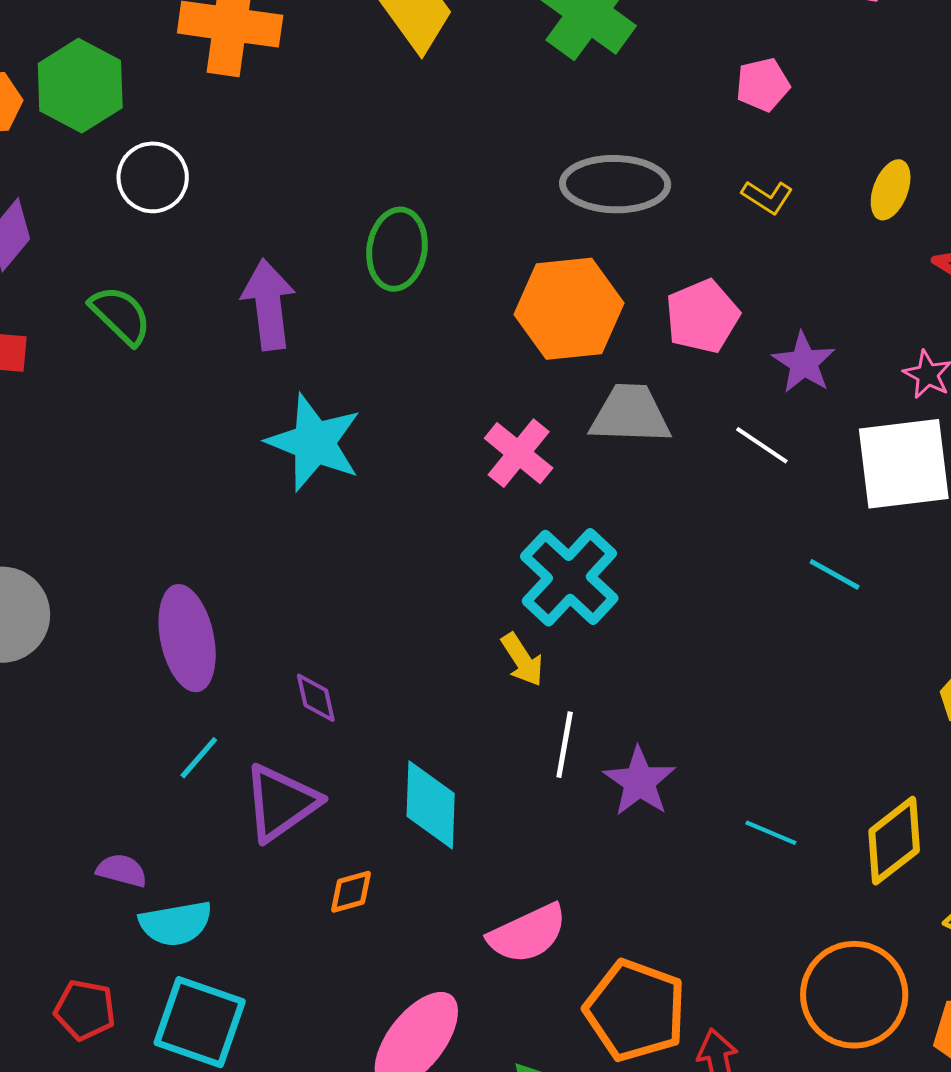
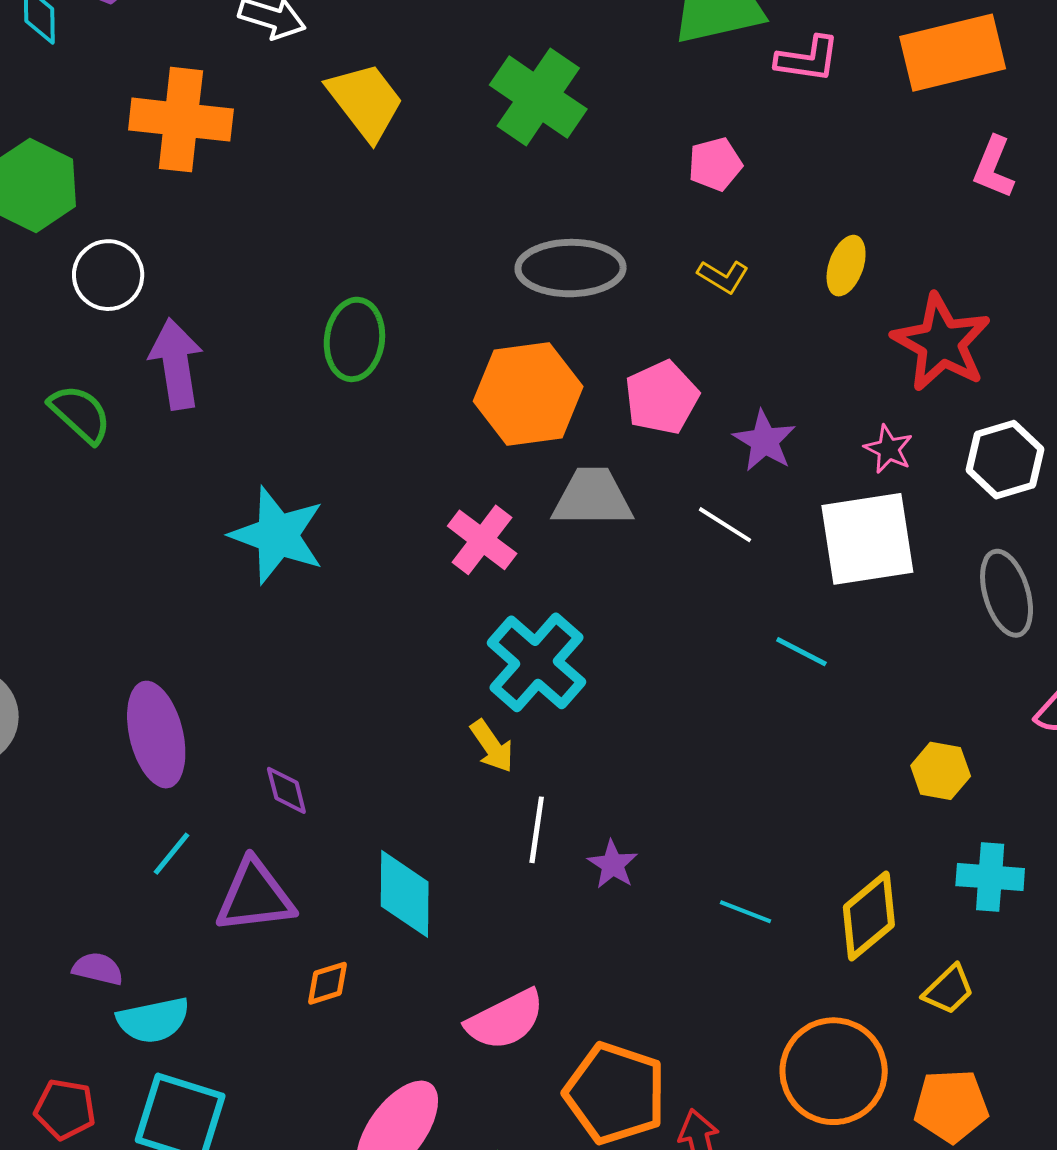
purple arrow: (268, 305) -> (176, 364), moved
purple star: (639, 782) -> (613, 864), size x0.7
purple triangle: (281, 803) -> (255, 896), turned 30

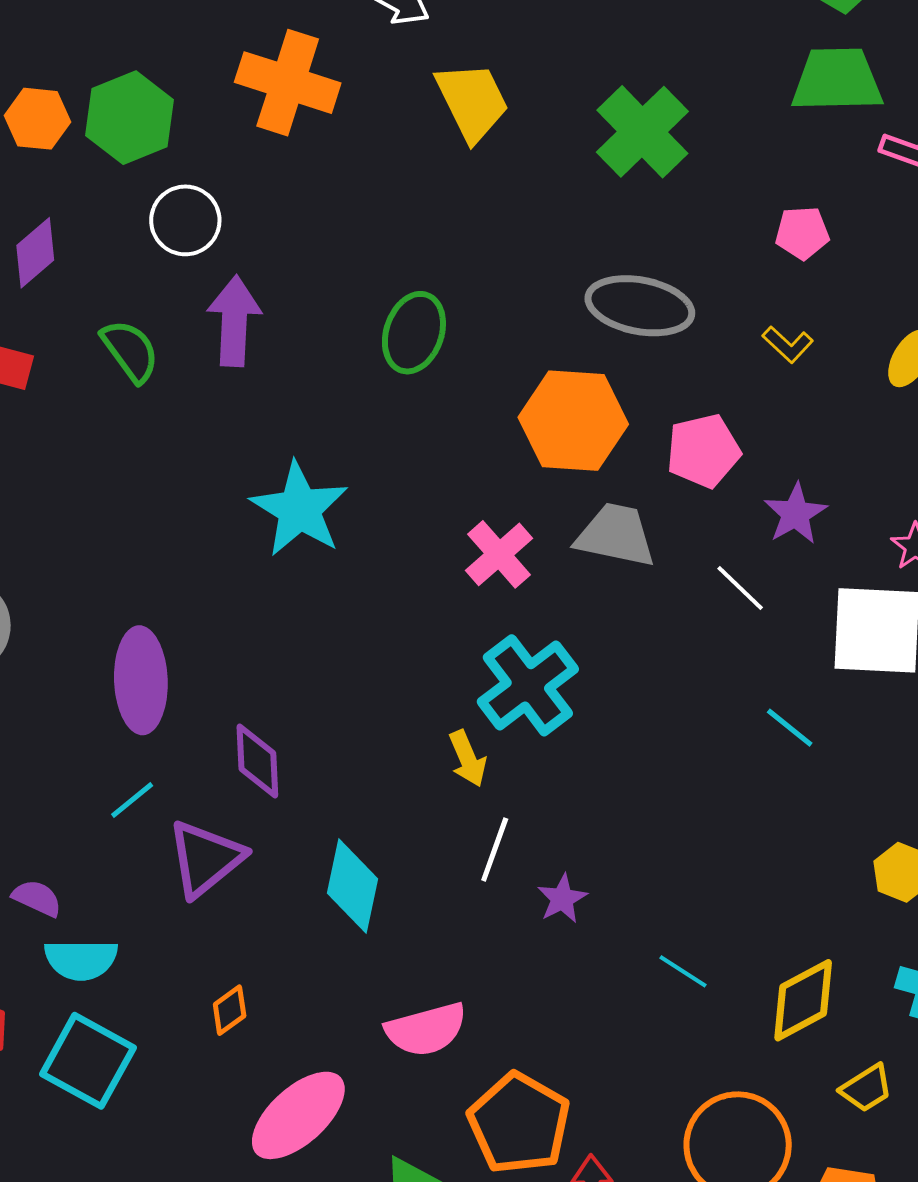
purple diamond: (286, 790) -> (257, 761), size x1.4
purple triangle: (255, 896) -> (205, 858), turned -44
orange diamond: (328, 983) -> (230, 1010), moved, turned -30

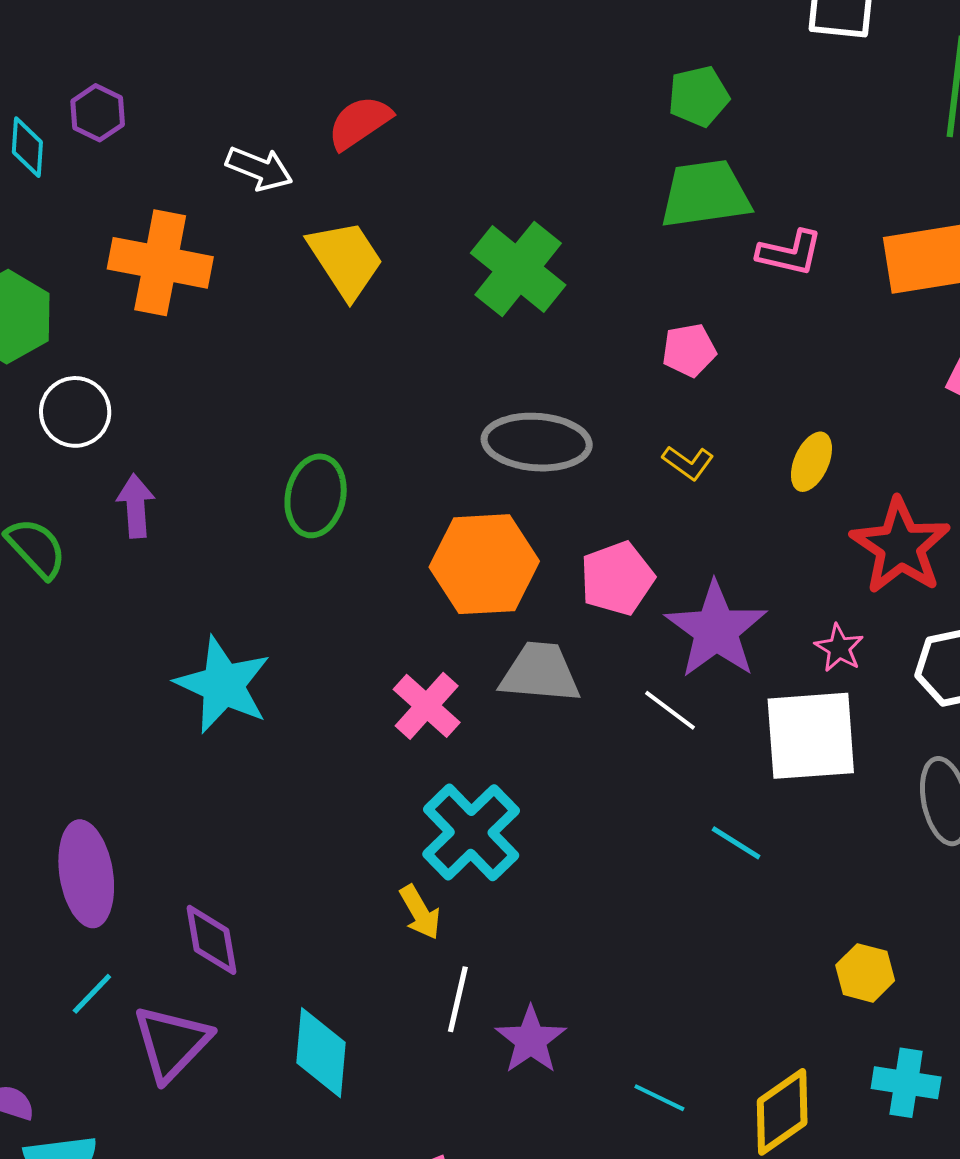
purple arrow: (234, 321) -> (136, 506), size x0.7
purple star: (795, 514) -> (716, 630), size x1.6
purple star: (562, 899) -> (531, 1040), size x1.4

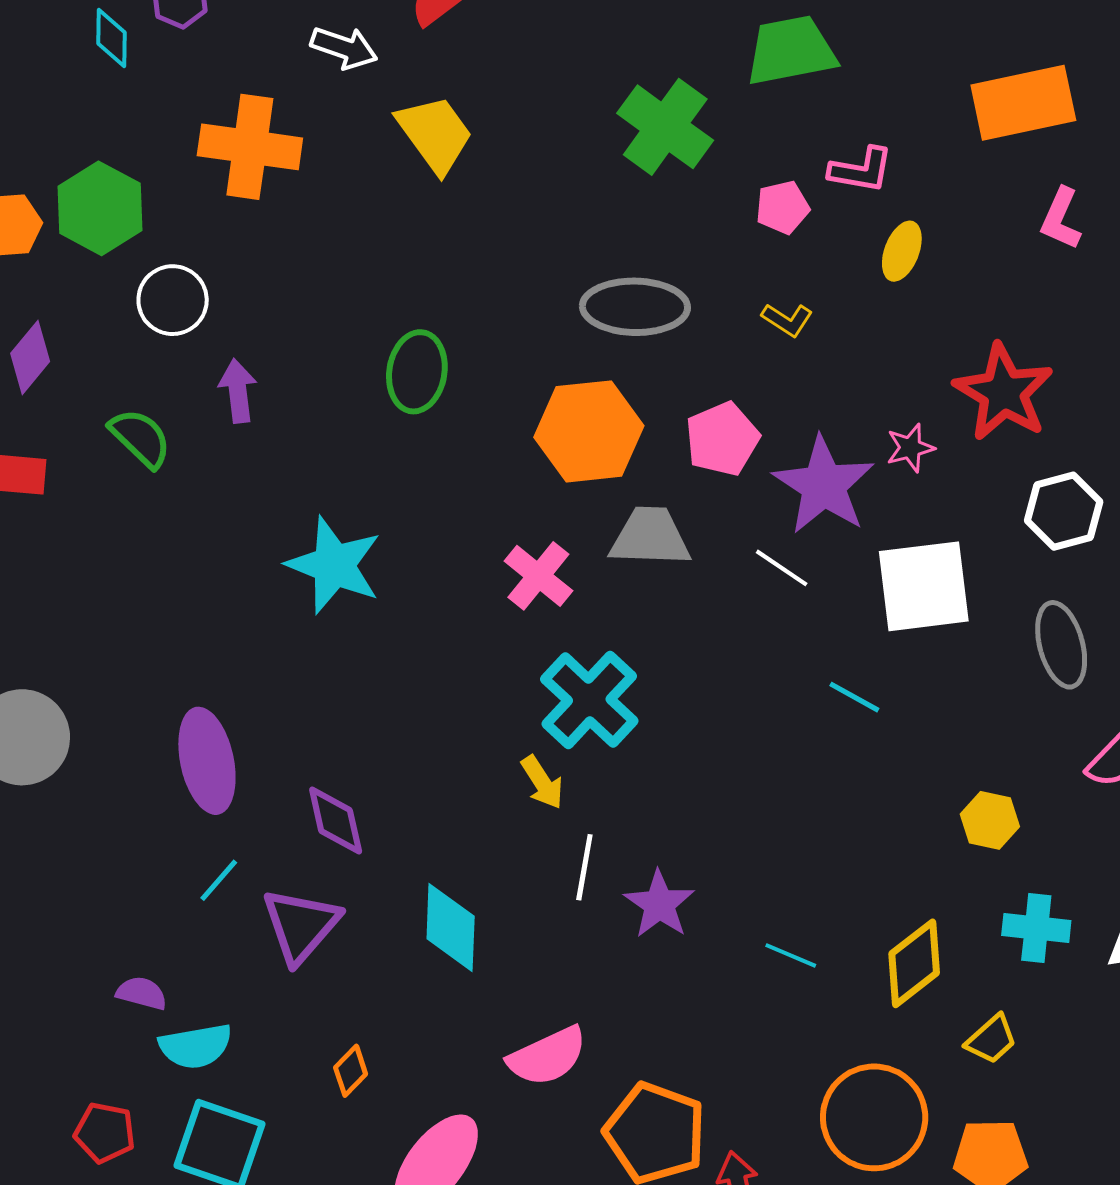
pink L-shape: (790, 253) -> (861, 170), moved
green cross: (518, 269) -> (665, 127), moved
yellow ellipse: (811, 462) -> (902, 251), moved
pink star: (839, 648) -> (910, 448), moved, turned 30

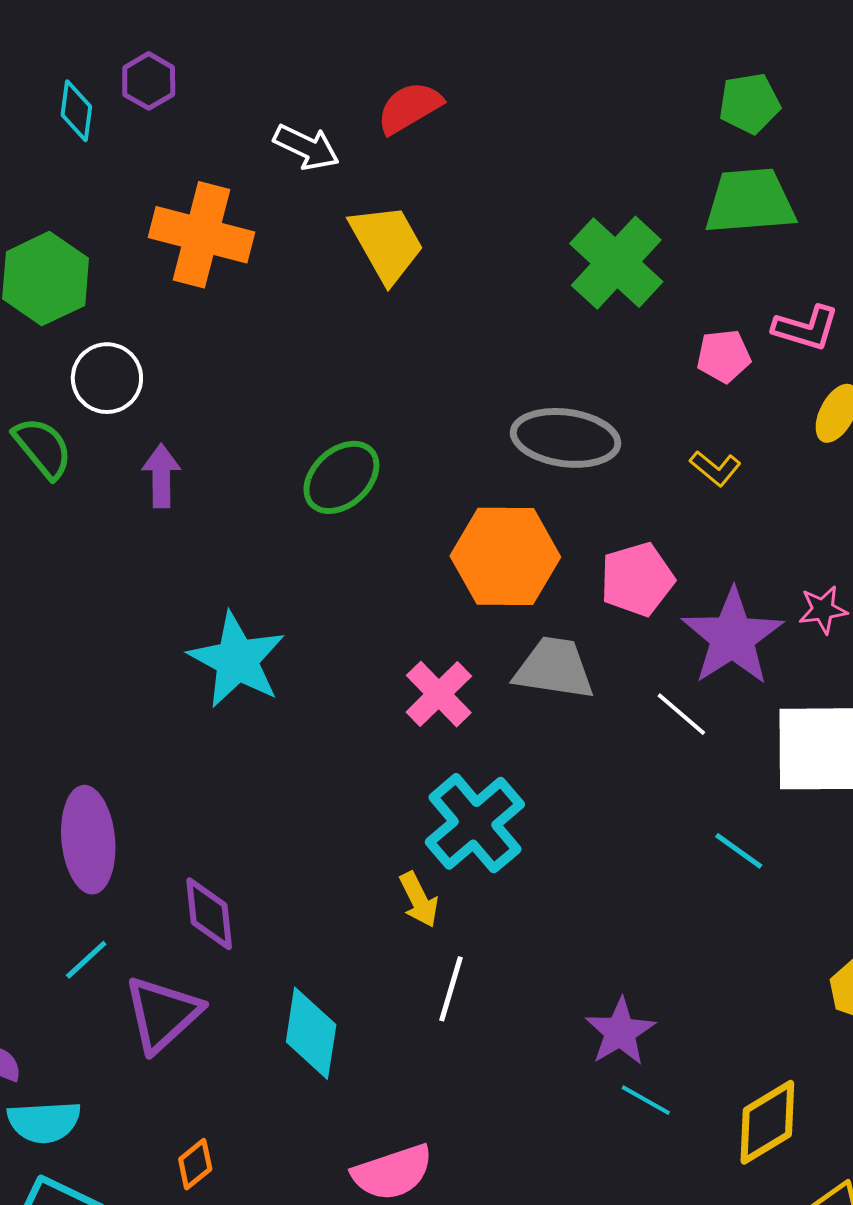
green ellipse: (417, 372) -> (341, 477), turned 32
green semicircle: (140, 438) -> (43, 448), moved
purple star: (659, 904) -> (620, 1032), moved

